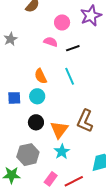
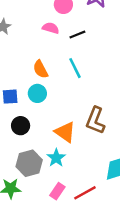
black circle: (36, 122) -> (21, 126), moved
orange triangle: (59, 130) -> (65, 132), turned -30
cyan star: (62, 152) -> (56, 158), moved

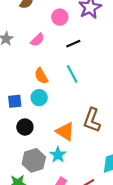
pink semicircle: (51, 28) -> (37, 40), moved, turned 120

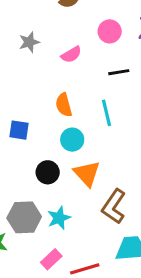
cyan circle: (39, 98) -> (72, 140), moved
brown L-shape: (92, 120) -> (114, 206), moved
black circle: (25, 127) -> (48, 172), moved
orange triangle: (65, 131) -> (87, 174), moved

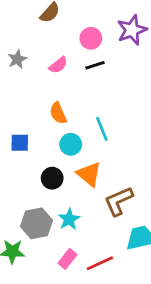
black line: (119, 72) -> (95, 65), moved
cyan line: (107, 113) -> (102, 129), moved
brown L-shape: (114, 206) -> (119, 201), turned 40

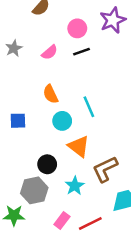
black circle: (52, 178) -> (47, 164), moved
cyan star: (69, 219) -> (75, 186), moved

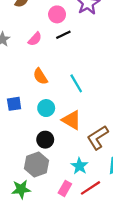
cyan circle: (62, 121) -> (46, 108), moved
cyan star: (75, 186) -> (79, 166), moved

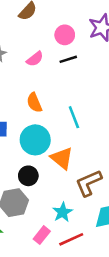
cyan circle: (46, 108) -> (35, 140), size x1.5

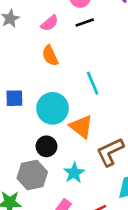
orange semicircle: (34, 103) -> (50, 56), moved
cyan star: (63, 212) -> (74, 173), moved

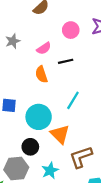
black line: (85, 22) -> (66, 61), moved
cyan line: (93, 83) -> (73, 100), turned 48

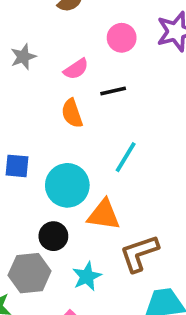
orange triangle: (60, 134) -> (104, 215), turned -36

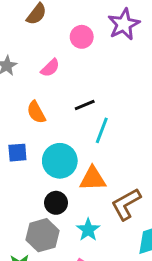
black line: (113, 91) -> (85, 105), moved
orange semicircle: (72, 113) -> (36, 112), moved

